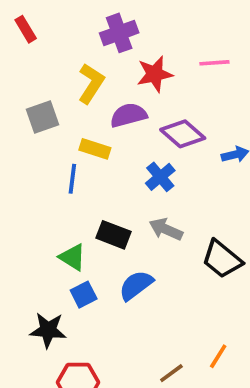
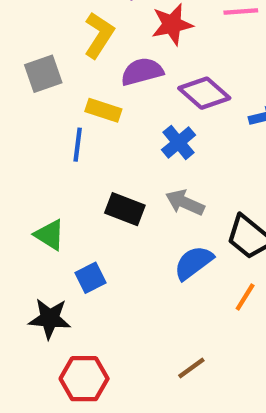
green triangle: (72, 257) -> (50, 235), moved
blue semicircle: (136, 285) -> (194, 263), moved
orange line: (218, 356) -> (245, 297), moved

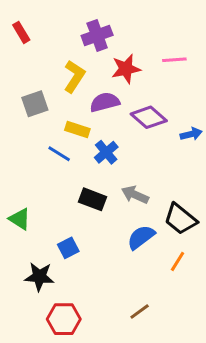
blue cross: (179, 142) -> (106, 152), moved
blue line: (78, 145) -> (59, 154), turned -65
green triangle: (50, 235) -> (20, 219), moved

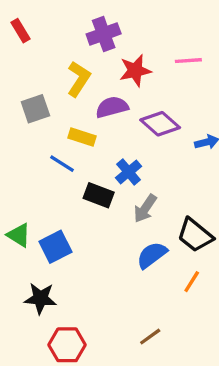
blue cross: (106, 152) -> (129, 172), moved
gray arrow: (135, 195) -> (145, 209), turned -80
black rectangle: (93, 199) -> (99, 195), moved
blue square: (68, 248) -> (55, 247), moved, size x1.4

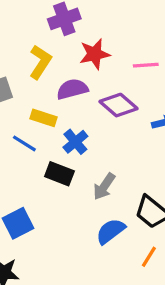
pink line: (188, 61) -> (146, 65), moved
blue cross: (129, 172) -> (75, 142), moved

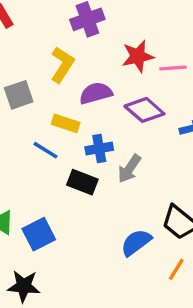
red star: (95, 54) -> (138, 56), moved
blue cross: (75, 142) -> (99, 149), turned 30
gray arrow: (104, 186) -> (129, 169), moved

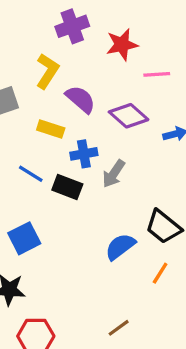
red star: (138, 56) -> (122, 45), moved
purple semicircle: (96, 93) -> (81, 99), turned 56
blue line: (46, 150) -> (31, 174), moved

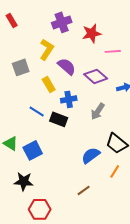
yellow rectangle: (51, 129) -> (49, 84), turned 42
gray arrow: (114, 174) -> (98, 111), moved
brown line: (119, 328) -> (84, 190), moved

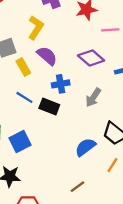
purple semicircle: (67, 66) -> (47, 56), moved
yellow rectangle: (49, 84) -> (23, 67), moved

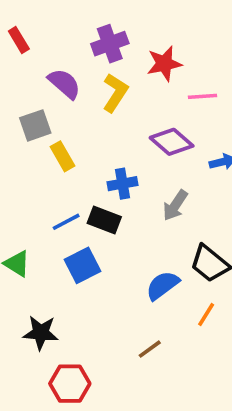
yellow L-shape: (36, 28) -> (115, 93), moved
purple semicircle: (47, 56) -> (64, 84), moved
blue line: (24, 97) -> (66, 222), moved, turned -60
blue square: (20, 141) -> (82, 265), moved

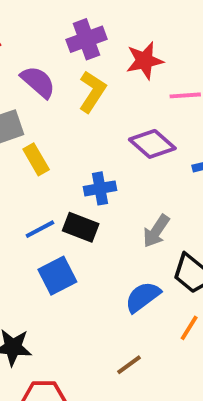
gray arrow: (175, 205) -> (156, 231), moved

